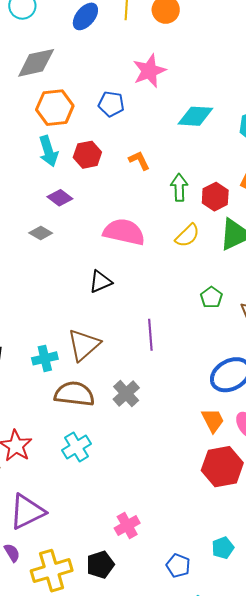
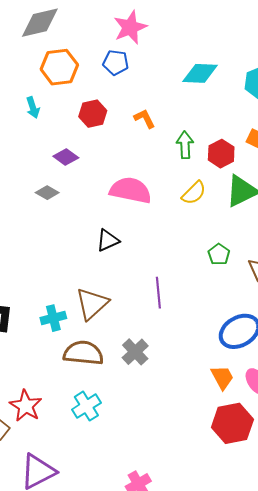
pink star: (149, 71) -> (130, 27), moved
cyan arrow: (48, 151) -> (33, 108), moved, size x0.7

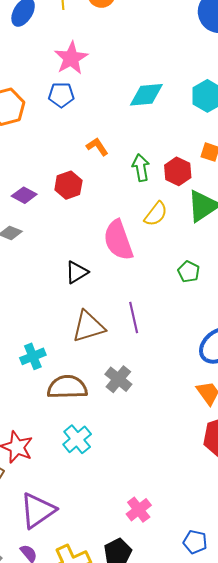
red hexagon: (93, 114) -> (68, 185), moved
pink semicircle: (131, 190) -> (118, 240), moved, turned -114
brown triangle: (92, 304) -> (88, 327), moved, turned 33

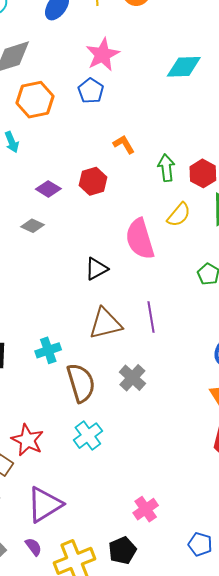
blue pentagon: (61, 95) -> (91, 91), turned 30
cyan diamond: (146, 95) -> (184, 67), moved
brown semicircle: (67, 387) -> (81, 383), turned 72

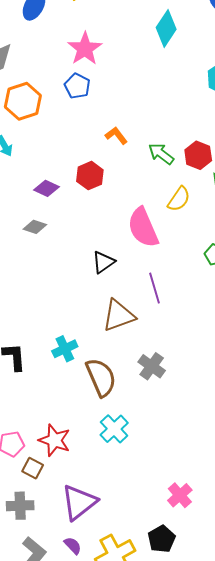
cyan diamond: (184, 67) -> (166, 28), moved, turned -48
green arrow: (166, 168) -> (161, 154), turned -40
purple line: (151, 317) -> (154, 288), moved

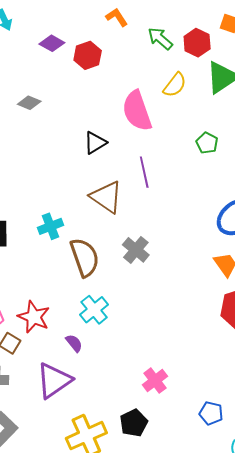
purple diamond: (46, 188) -> (52, 43), moved
brown triangle: (119, 316) -> (106, 197), turned 51
purple semicircle: (73, 546) -> (74, 343), moved

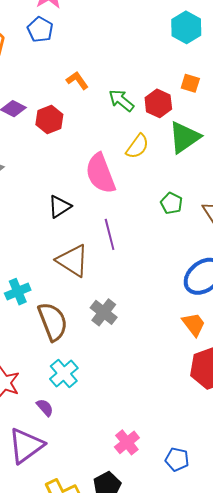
blue pentagon: (211, 413) -> (177, 459), moved

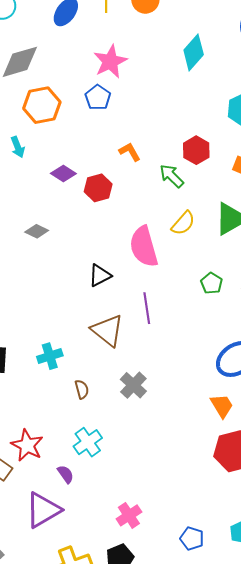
red hexagon: (158, 103) -> (196, 150), moved
brown semicircle: (53, 322) -> (82, 389), size x0.5
pink cross: (127, 442) -> (129, 515), moved

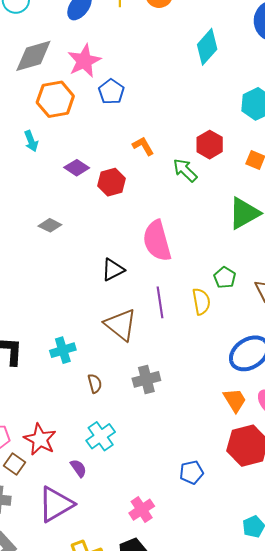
pink star: (110, 62) -> (84, 61), moved
yellow semicircle: (183, 223) -> (201, 301), moved, turned -52
gray cross: (133, 385) -> (146, 379), turned 32
blue pentagon: (192, 539) -> (192, 472), moved, turned -30

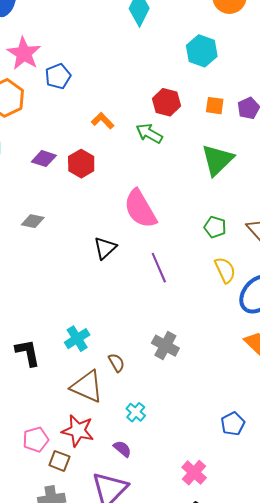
blue pentagon: (111, 92) -> (58, 76), turned 30
yellow semicircle: (201, 301) -> (225, 270), moved
brown triangle: (121, 325) -> (87, 387), moved
gray cross: (146, 379) -> (165, 346), turned -32
cyan cross: (101, 436) -> (136, 412), size x0.7

